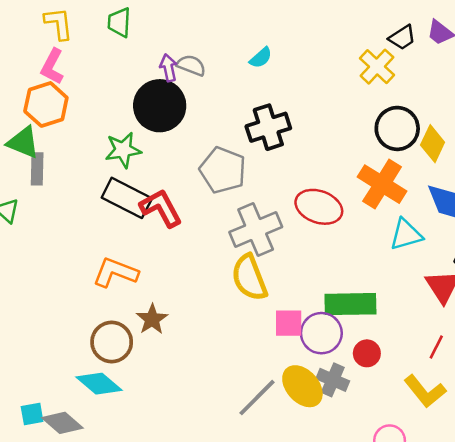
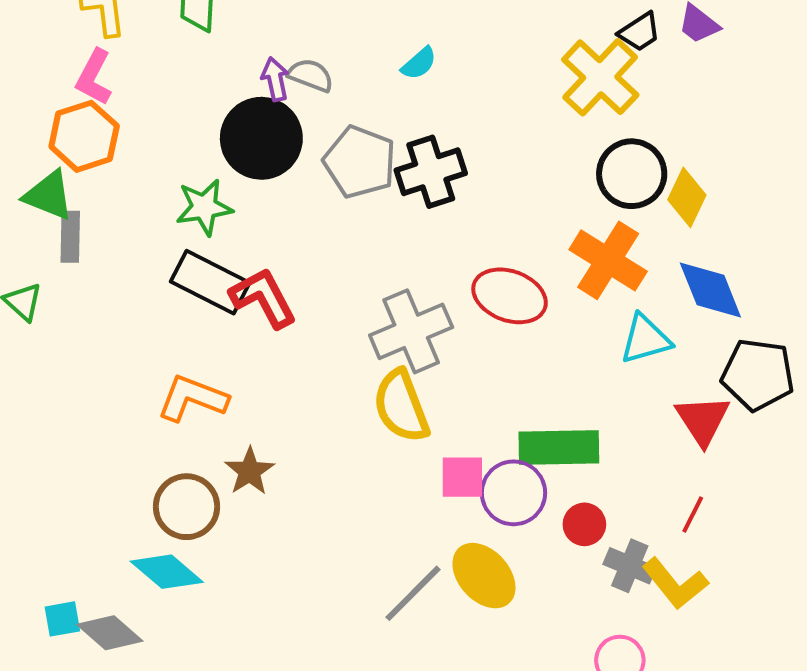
yellow cross: (377, 67) -> (600, 77), size x1.4
gray pentagon: (223, 170) -> (360, 162), moved
gray cross: (333, 380) -> (630, 566), moved

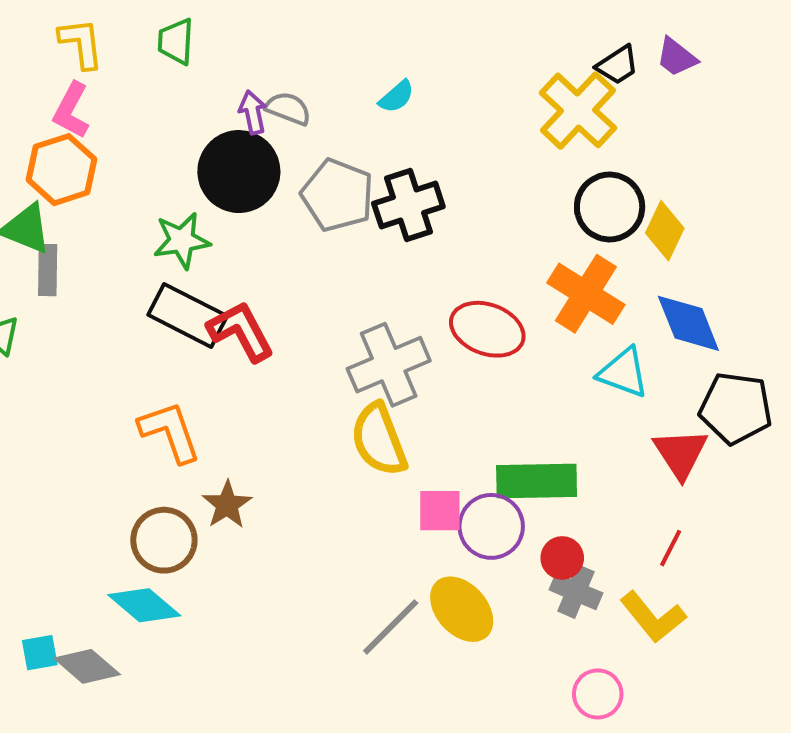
cyan triangle: (645, 339) -> (623, 373), turned 36
orange L-shape: (192, 398) -> (170, 432), turned 50
gray cross: (630, 566) -> (576, 591), moved

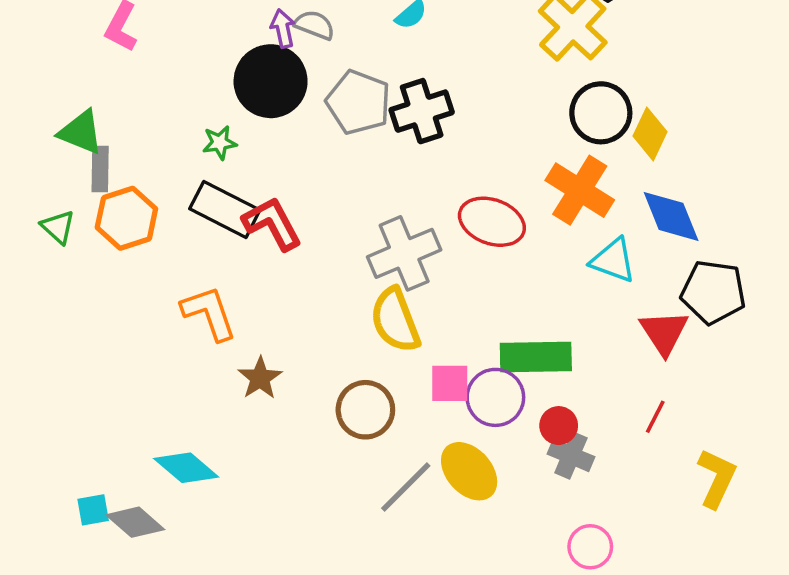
orange hexagon: (61, 170) -> (126, 218), moved
green star: (182, 241) -> (220, 143), size x0.7
brown circle: (164, 540) -> (365, 410), moved
yellow L-shape: (653, 617) -> (717, 478), moved, turned -116

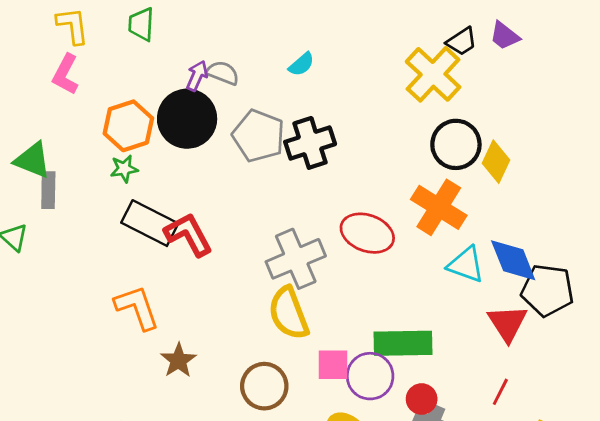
purple arrow: (283, 28) -> (197, 76), turned 36
green star: (220, 143) -> (124, 169), moved
blue diamond: (671, 216) -> (513, 260), moved
orange hexagon: (126, 218) -> (128, 126), moved

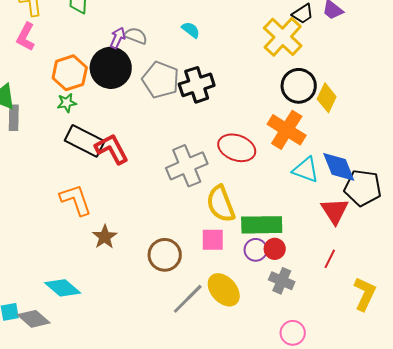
cyan semicircle: (301, 64) -> (191, 30), turned -102
yellow semicircle: (289, 313) -> (221, 204), moved
purple circle: (370, 376) -> (256, 250), moved, size x0.7
red circle: (422, 399) -> (275, 249), moved

